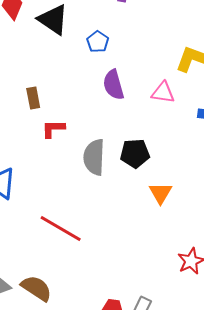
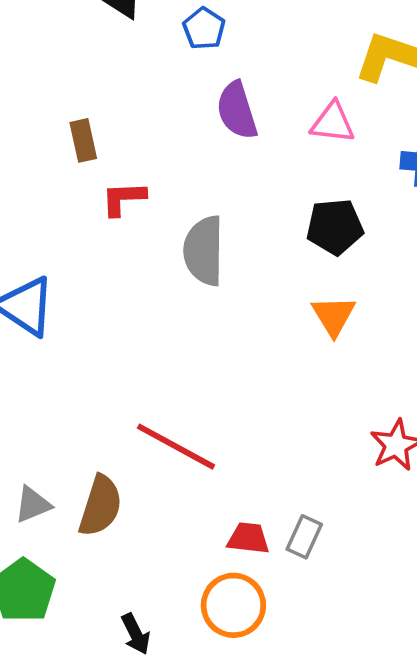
black pentagon: (135, 154) -> (335, 227), moved
red line: (61, 228) -> (176, 447), moved
brown semicircle: (36, 288) -> (100, 506), turned 76

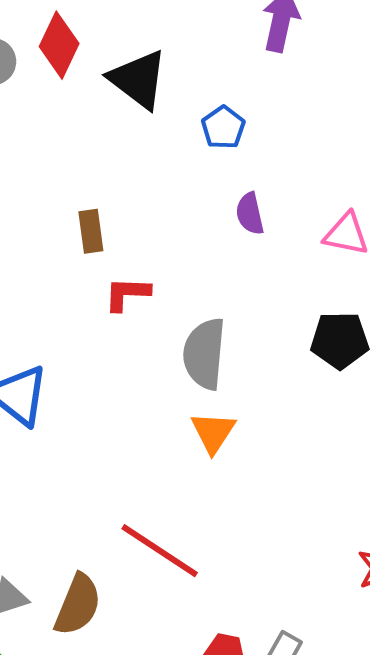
purple semicircle: (237, 110) -> (250, 214), size x0.7
orange triangle: (334, 316) -> (213, 432), moved

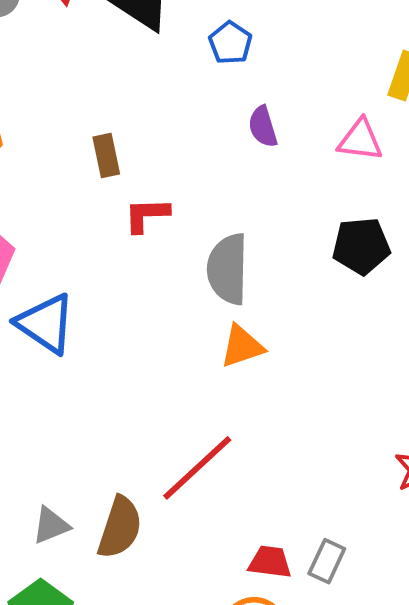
orange triangle: (213, 432) -> (242, 346), turned 42
red line: (160, 551) -> (197, 468), turned -72

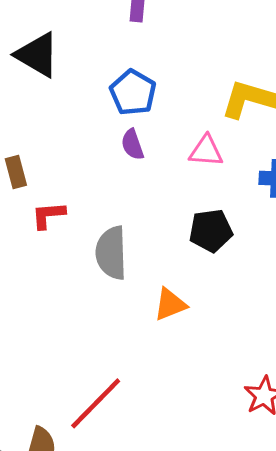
blue pentagon: (230, 43) -> (133, 93), moved, size x1.4
orange triangle: (242, 346) -> (170, 304), moved

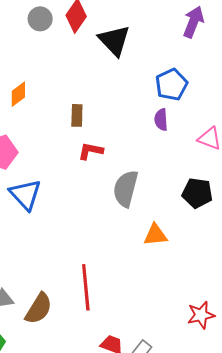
red line: (96, 403) -> (86, 287), turned -66

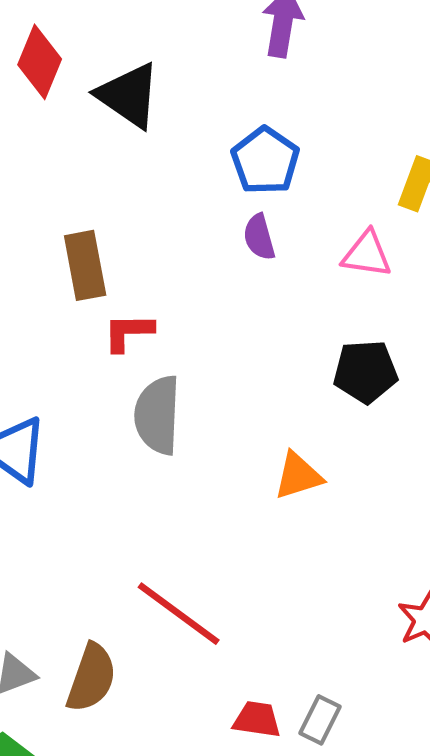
brown rectangle: (77, 115) -> (85, 265), size x1.4
gray semicircle: (126, 189) -> (157, 415), moved
red line: (86, 287) -> (179, 614), turned -36

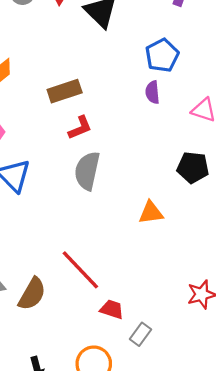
brown rectangle: (85, 265) -> (65, 91), turned 72
red L-shape: (128, 332) -> (80, 128), turned 148
red trapezoid: (257, 720) -> (112, 309), moved

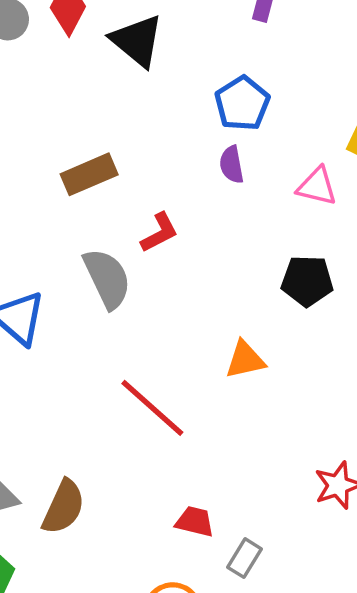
red L-shape: (80, 128) -> (159, 233), moved
gray semicircle: (87, 171) -> (107, 278), moved, turned 147
red line: (80, 270) -> (152, 408), moved

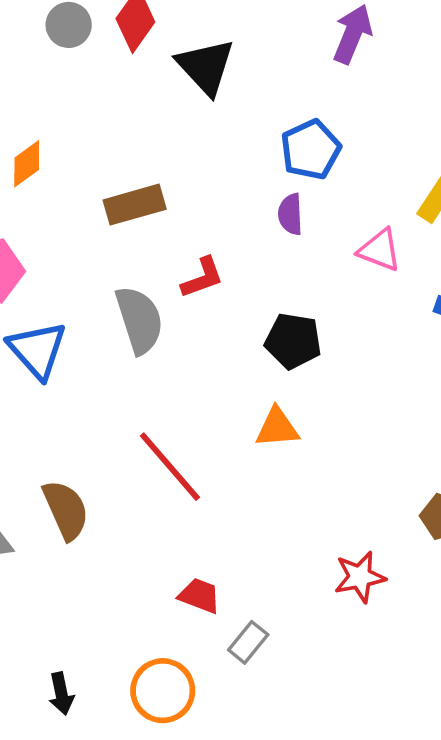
black pentagon: (307, 281) -> (293, 341), moved
brown semicircle: (64, 507) -> (66, 510), moved, turned -56

